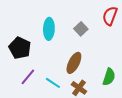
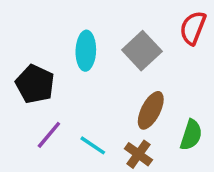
gray square: (81, 29) -> (142, 51), size x1.5
brown ellipse: (74, 63) -> (151, 110), moved

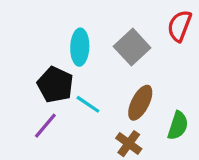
black pentagon: (35, 84) -> (55, 85), moved
cyan line: (93, 145) -> (88, 104), moved

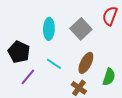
black pentagon: (55, 85) -> (19, 52), moved

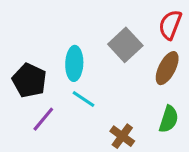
cyan ellipse: (49, 29) -> (74, 63), moved
brown ellipse: (86, 63) -> (167, 68), moved

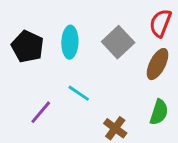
cyan ellipse: (74, 63) -> (70, 42), moved
black pentagon: (29, 80) -> (28, 47), moved

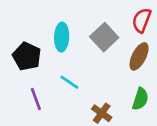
black pentagon: (28, 47) -> (27, 56), moved
purple line: (41, 112) -> (36, 99), turned -60

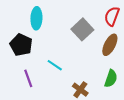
cyan ellipse: (62, 37) -> (36, 18), moved

